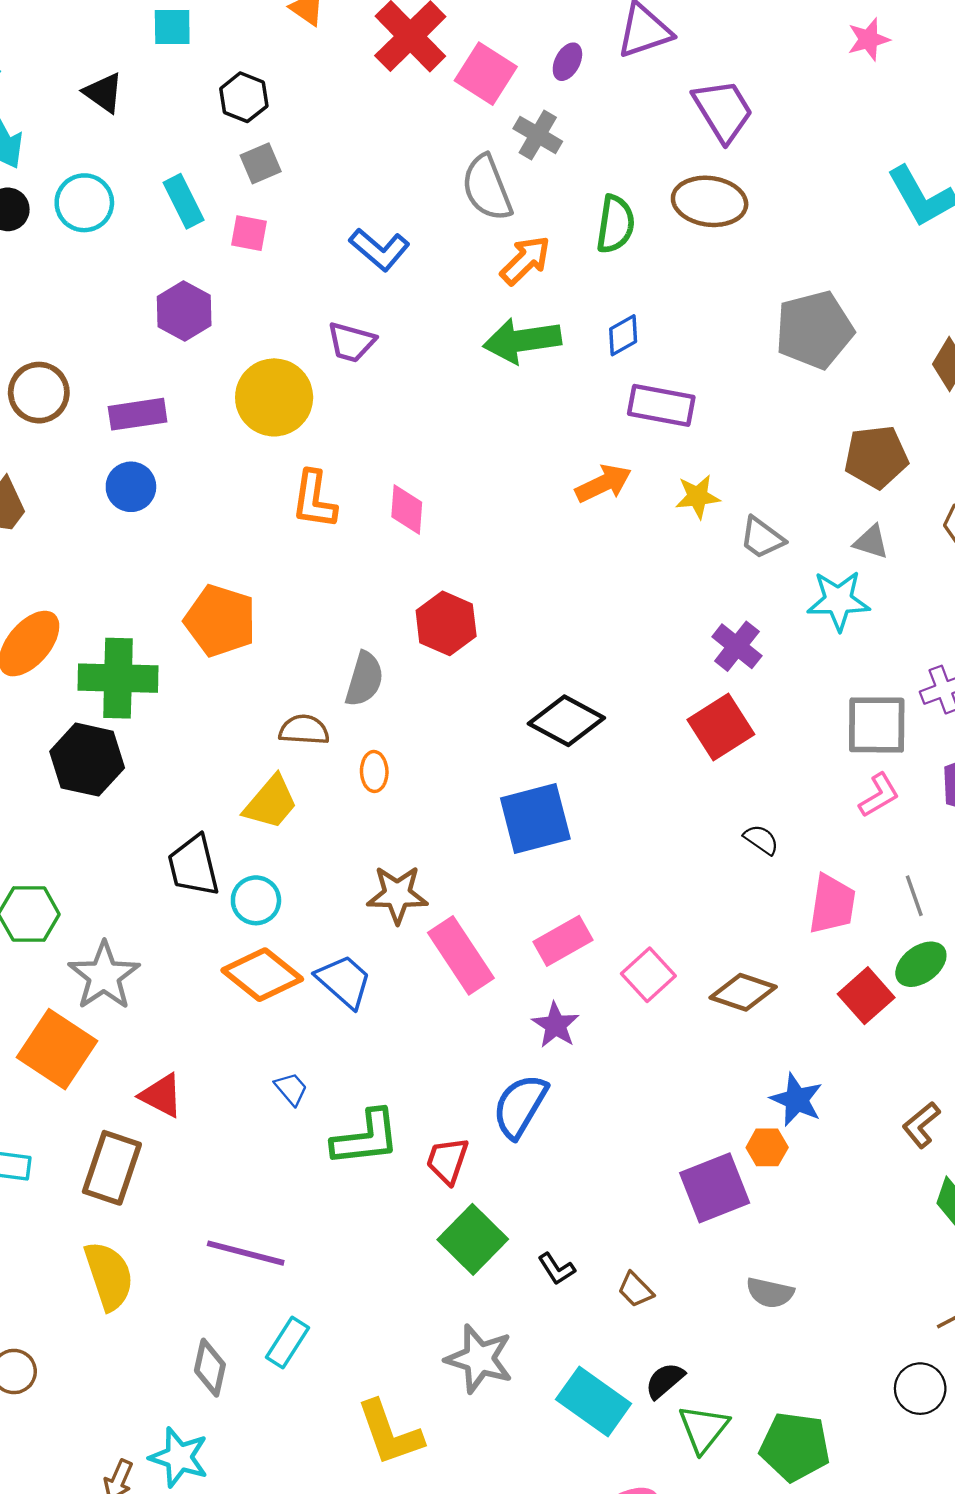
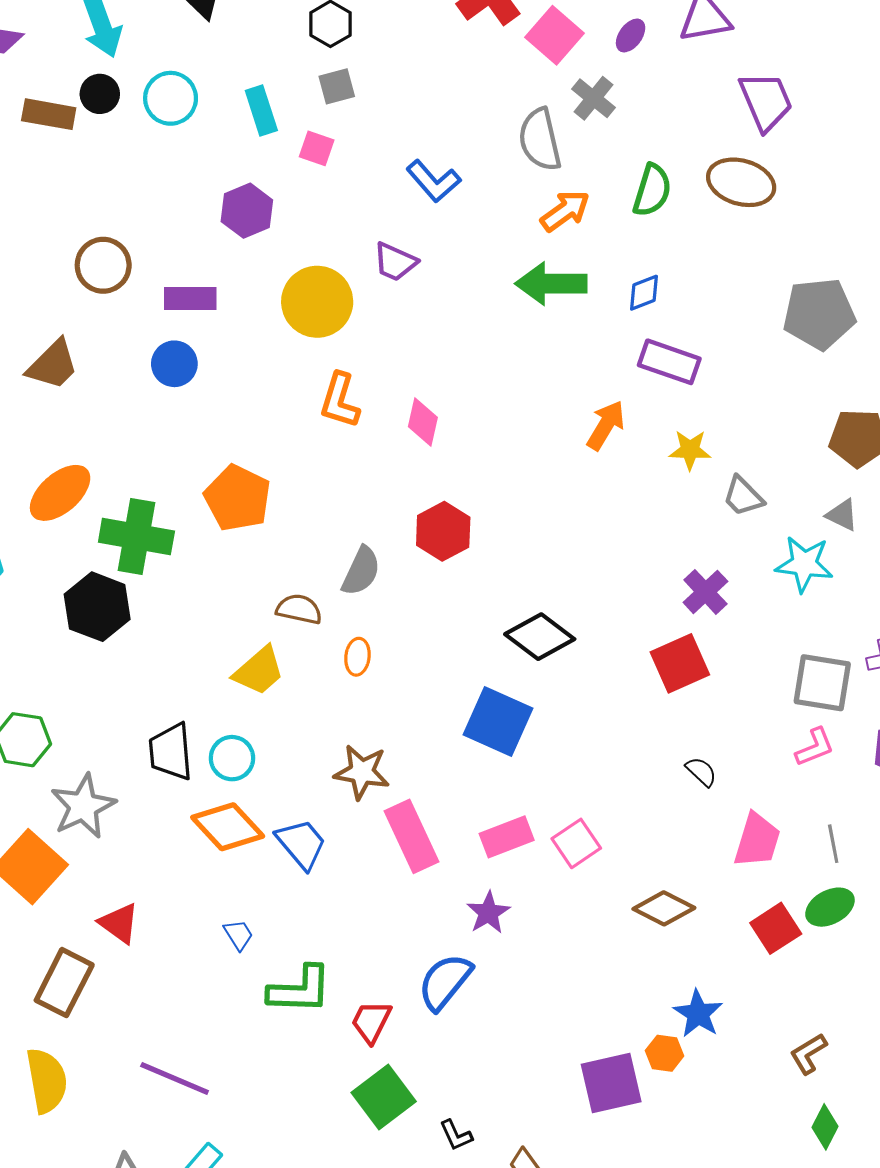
orange arrow: (603, 484) -> (606, 425), turned -42
blue square: (535, 818) -> (498, 722), turned 30
black trapezoid: (194, 866) -> (171, 752), moved
pink square: (648, 975) -> (576, 843), moved

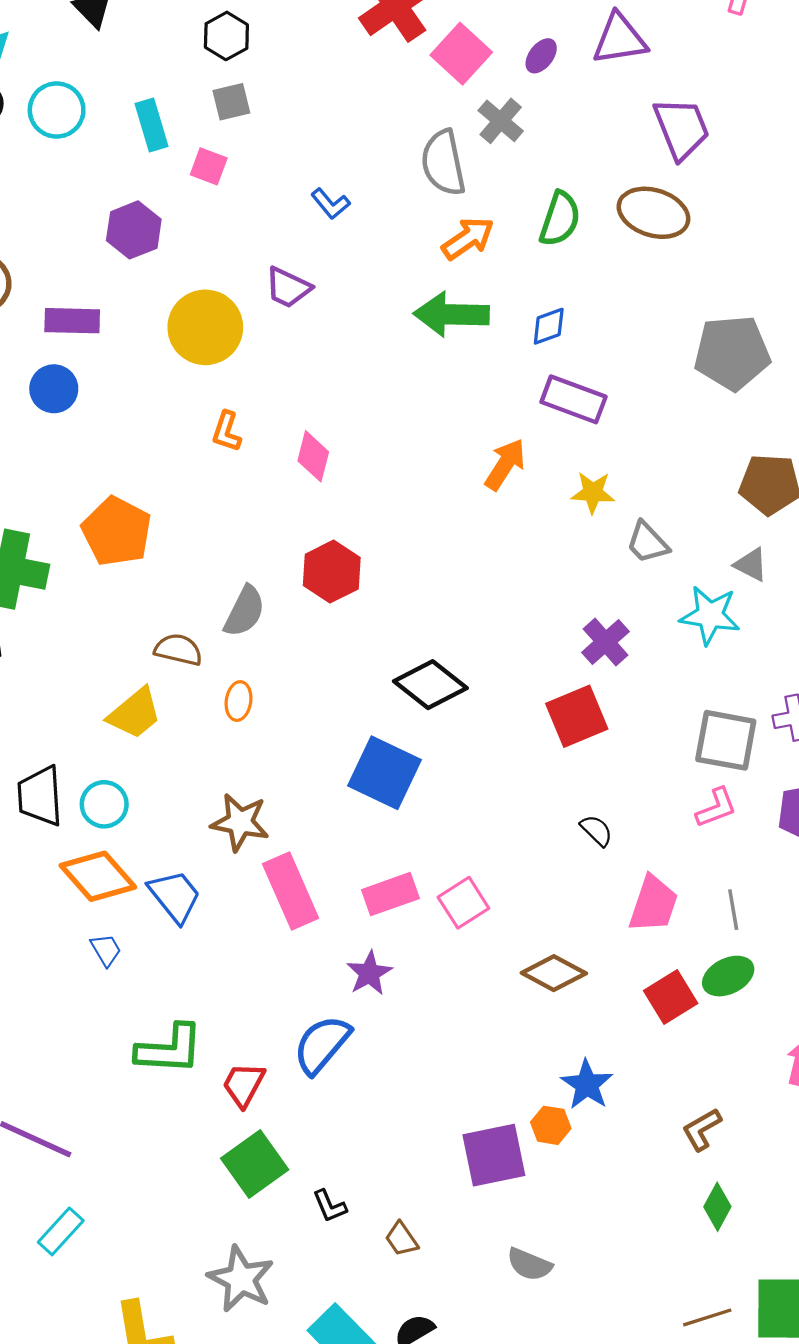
blue L-shape: (433, 181) -> (330, 204), size x0.7
orange L-shape: (340, 400) -> (226, 432), size x0.7
blue trapezoid: (238, 935) -> (106, 950), moved

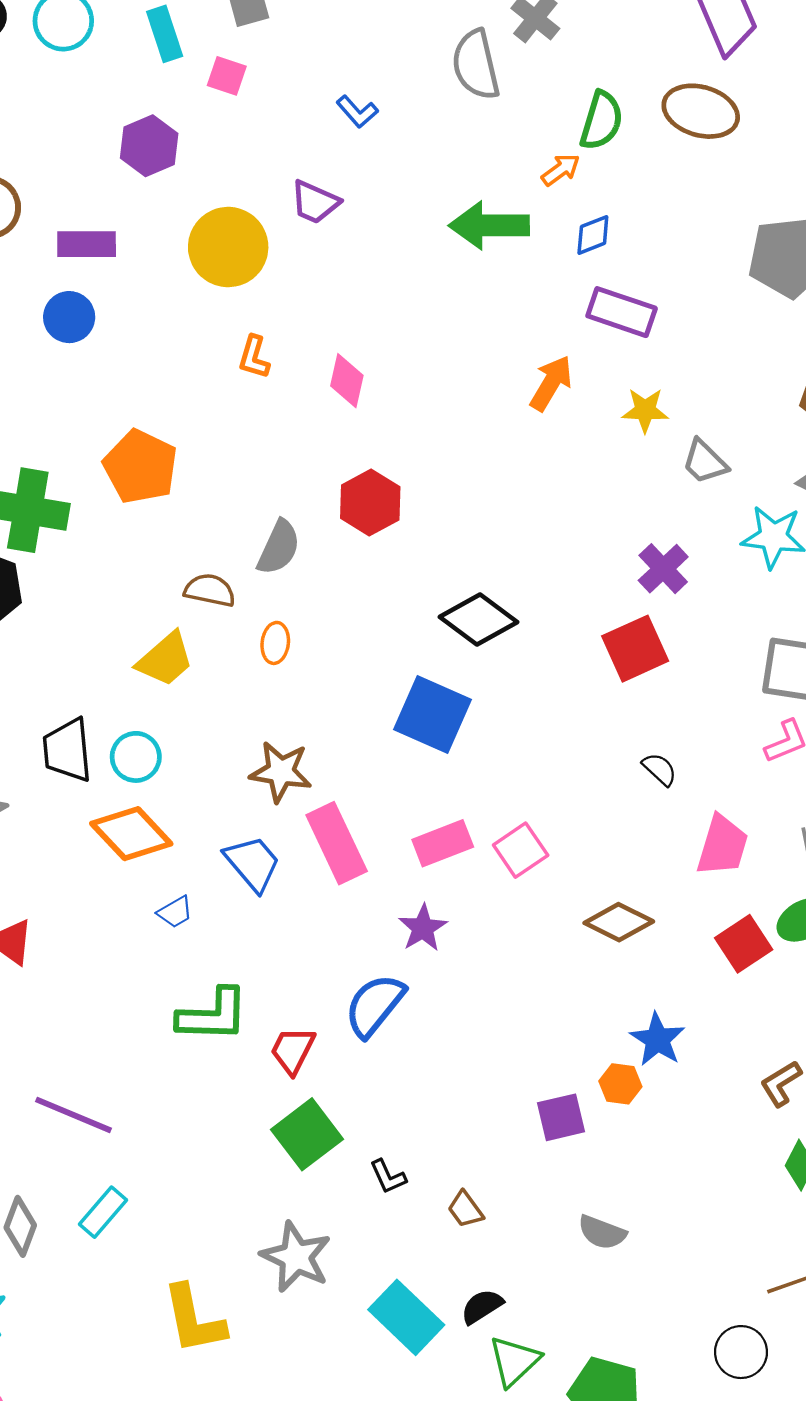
orange arrow: (468, 238) -> (561, 170), moved, size x0.7
blue trapezoid: (175, 896) -> (252, 863), moved
blue trapezoid: (106, 950) -> (175, 912), moved, turned 92
purple square: (494, 1155) -> (561, 1117), size x0.7

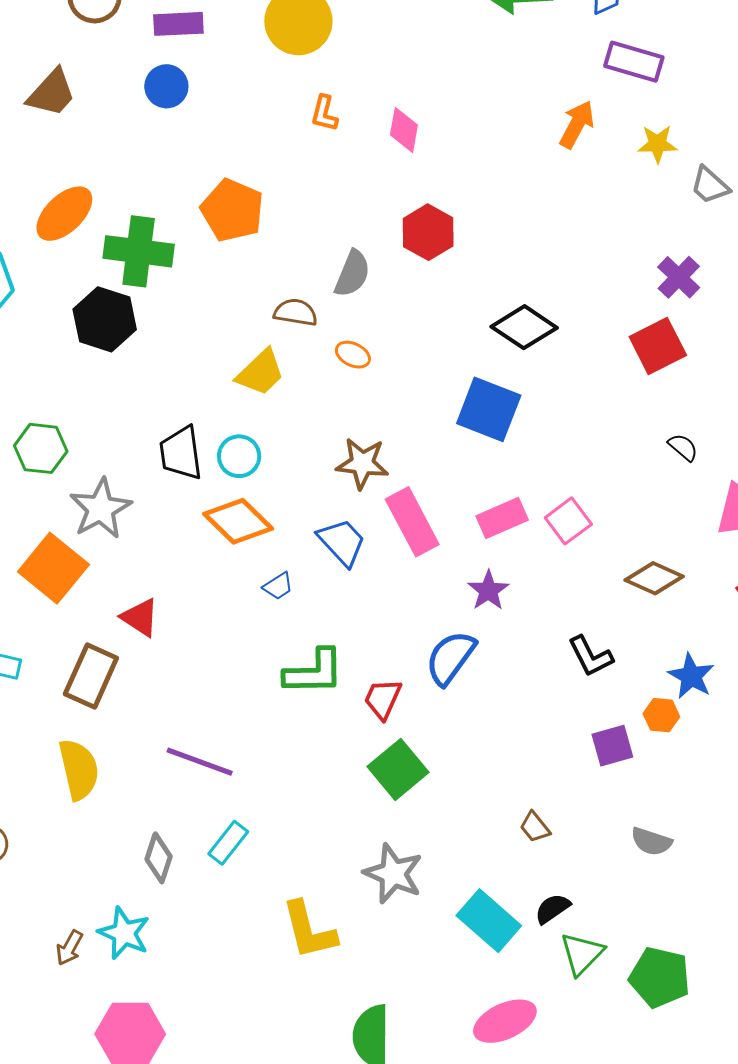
orange ellipse: (275, 643) -> (353, 355), turned -68
black L-shape: (388, 1177) -> (591, 656), moved, size x1.4

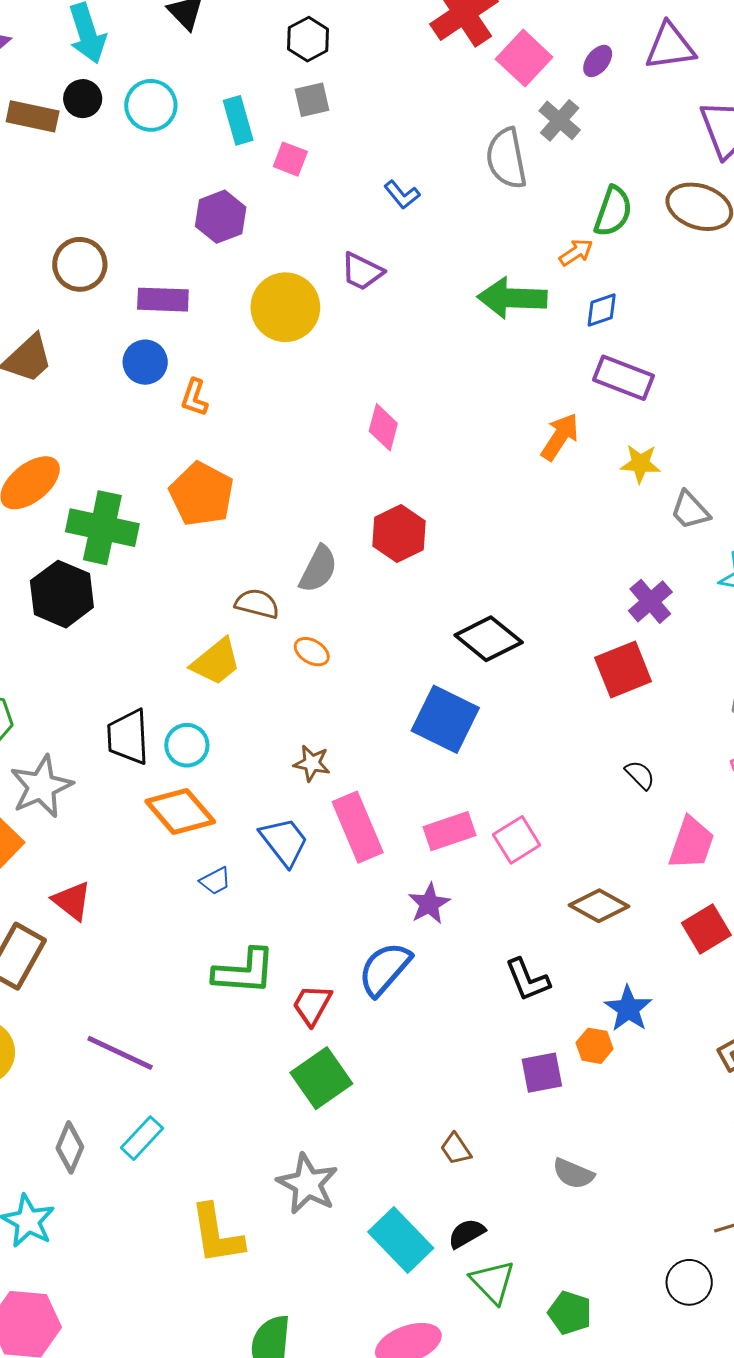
orange L-shape: (324, 113) -> (194, 398), moved
brown star: (362, 463) -> (312, 763), size x0.7
green triangle: (582, 954) -> (493, 1282), turned -33
green pentagon: (660, 977) -> (570, 1313), size x0.7

